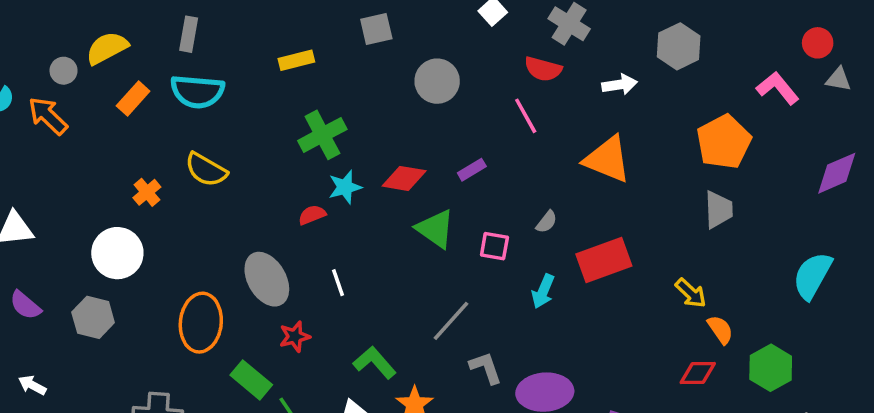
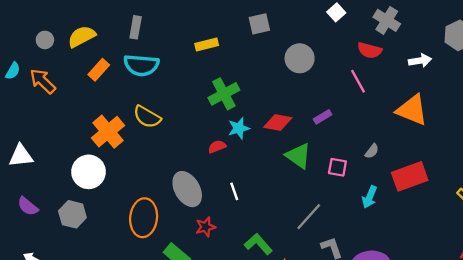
gray circle: (64, 71) -> (45, 40), moved
orange cross: (147, 192) -> (108, 132), size x1.8

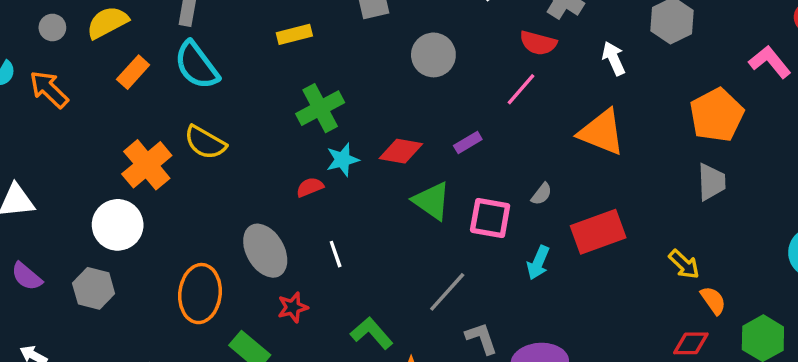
white arrow: (420, 61) -> (614, 58), turned -105
cyan semicircle: (141, 65) -> (197, 65), turned 48
pink line: (358, 81) -> (521, 89), turned 70
pink square: (337, 167) -> (490, 218), size x1.4

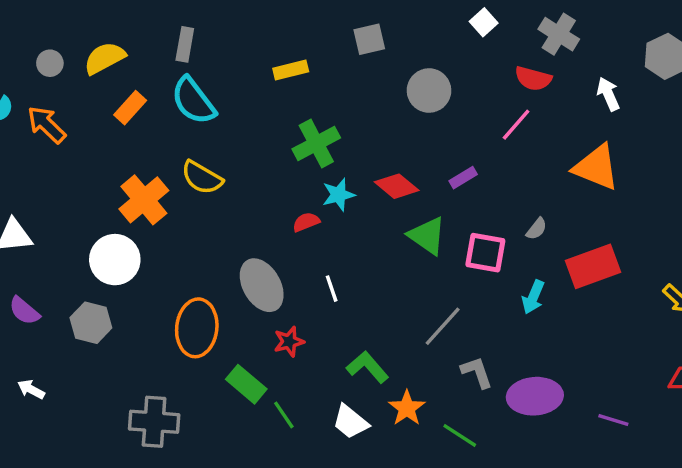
red diamond: (401, 151) -> (397, 186), turned 30

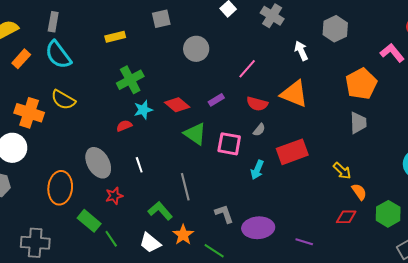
red semicircle: (533, 79) -> (257, 104), moved
orange cross: (144, 200) -> (29, 113), turned -32
gray line: (443, 326) -> (185, 187), moved, turned -56

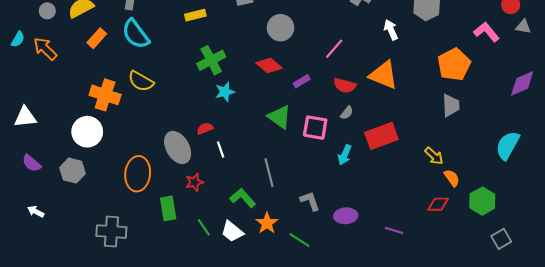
red diamond: (177, 105) -> (269, 66), moved
red semicircle: (124, 126) -> (205, 129), moved
green rectangle: (89, 221) -> (168, 208), turned 40
purple ellipse: (258, 228) -> (346, 216), size x0.7
green line: (111, 239) -> (204, 227), moved

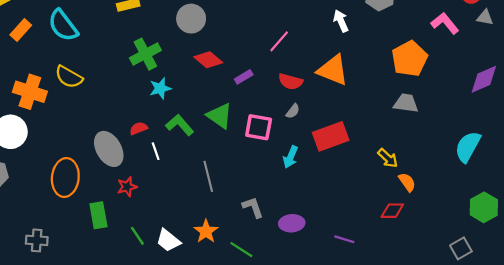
gray circle: (281, 28) -> (191, 19), moved
gray trapezoid: (451, 105) -> (406, 103), turned -80
green L-shape: (243, 198) -> (180, 125), moved
green hexagon: (482, 201) -> (484, 207), moved
gray cross: (111, 232) -> (37, 240), size x0.7

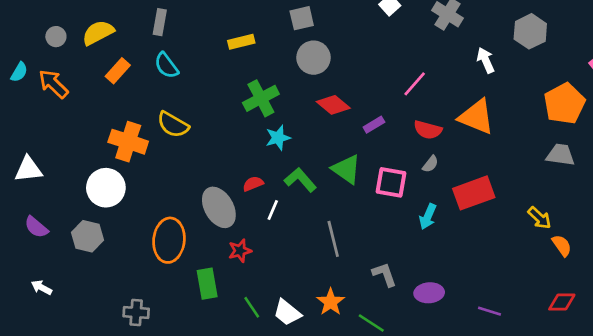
cyan semicircle: (63, 25) -> (166, 65), size x0.7
white line: (156, 151) -> (273, 210), turned 42
red diamond: (392, 211) -> (562, 302), moved

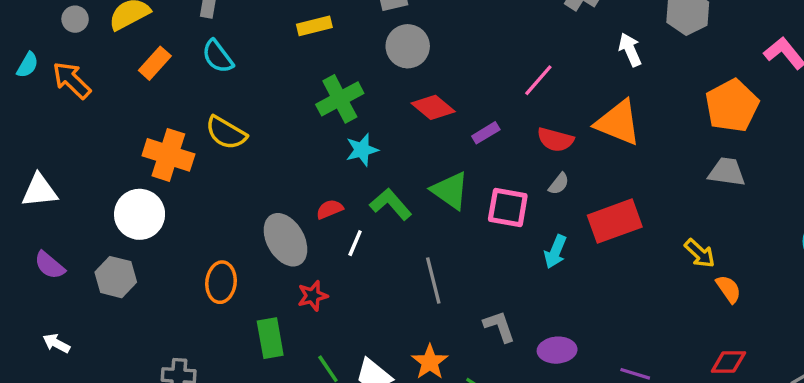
orange ellipse: (169, 240) -> (221, 282), size x0.7

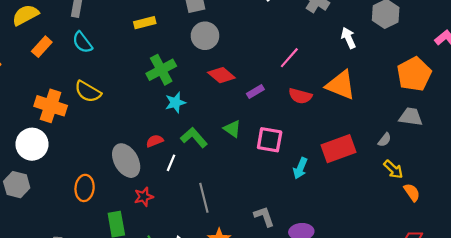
gray semicircle: (559, 184) -> (385, 140), moved
green triangle: (450, 191) -> (232, 129), size x0.7
gray line: (433, 280) -> (204, 198), moved

